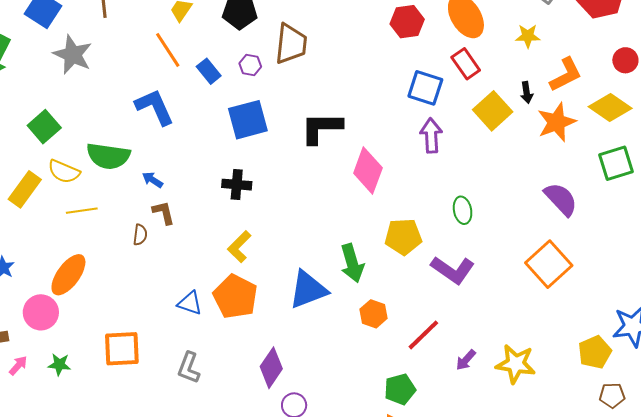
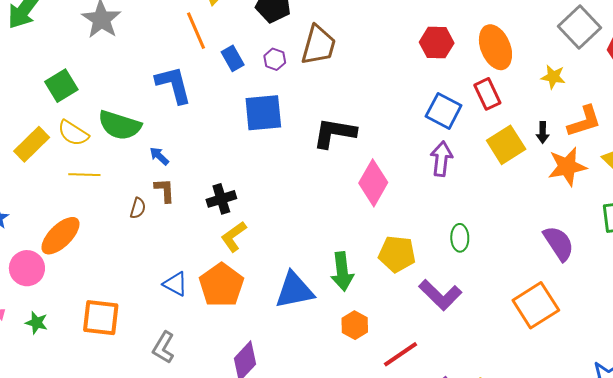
black cross: (237, 185) -> (221, 199), moved, turned -32

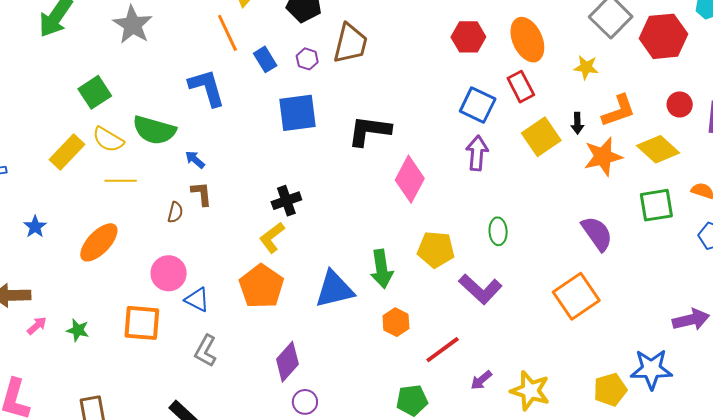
black cross: (221, 199) -> (286, 201), moved
pink circle: (27, 268) -> (169, 273), moved
blue triangle: (175, 284) -> (197, 300), moved

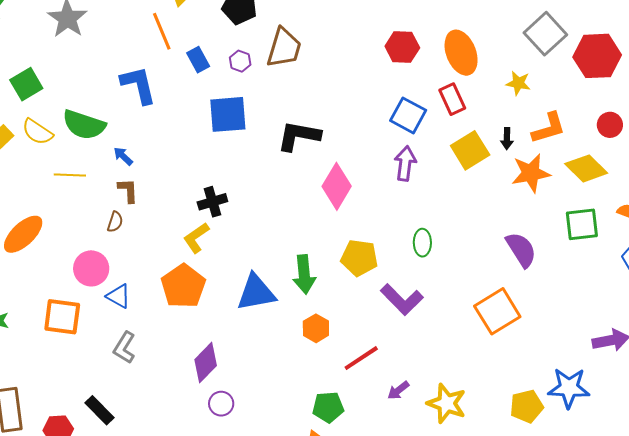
yellow line: (121, 181) -> (70, 175), moved
brown semicircle: (175, 212) -> (115, 222), moved

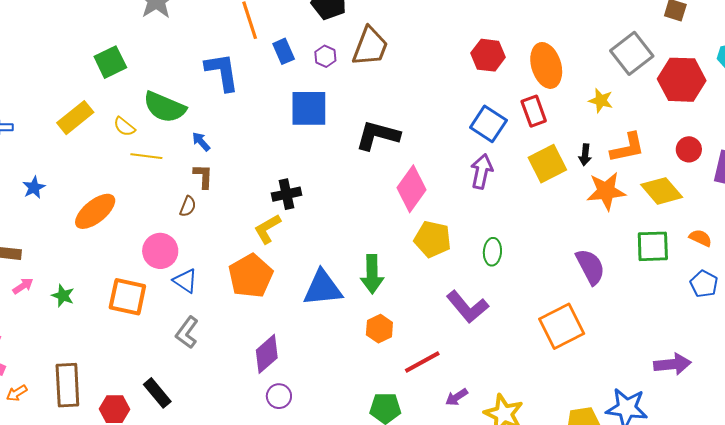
yellow semicircle: (37, 132) -> (124, 127), moved, size x0.7
yellow pentagon: (359, 258) -> (433, 239), moved

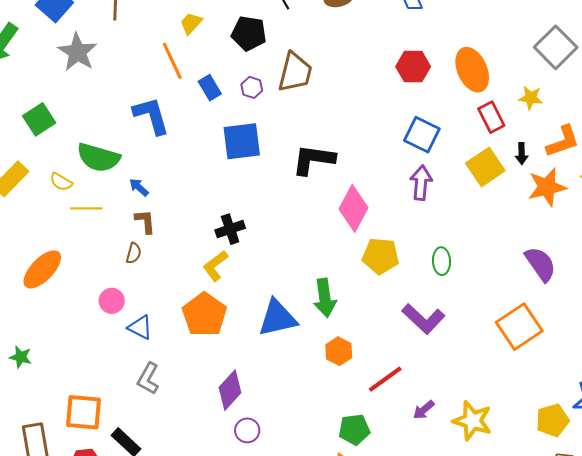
red rectangle: (534, 111) -> (491, 117), moved
pink circle: (160, 251) -> (112, 301), size x0.7
orange square: (127, 297) -> (84, 412), moved

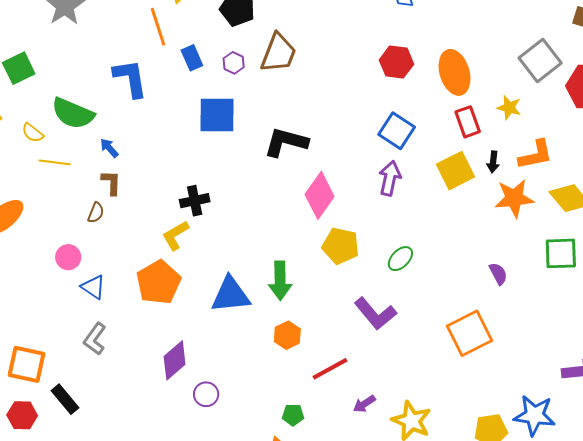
green ellipse: (441, 261) -> (400, 259), turned 40
purple semicircle: (540, 264) -> (498, 274), size x0.6
green pentagon: (354, 429) -> (293, 415), size x0.7
purple circle: (247, 430) -> (206, 394), moved

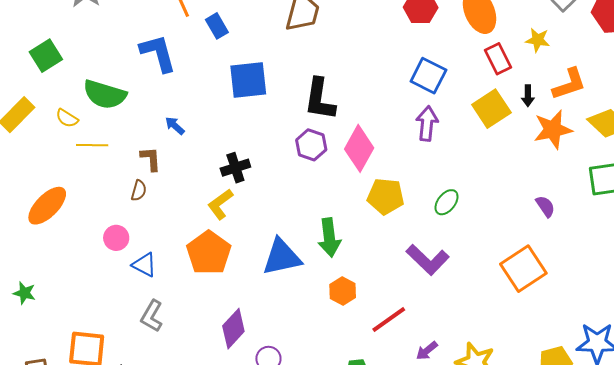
purple hexagon: (234, 63) -> (311, 145), moved, size x1.4
black L-shape: (286, 142) -> (320, 99), turned -90
blue arrow: (109, 148) -> (175, 126), moved

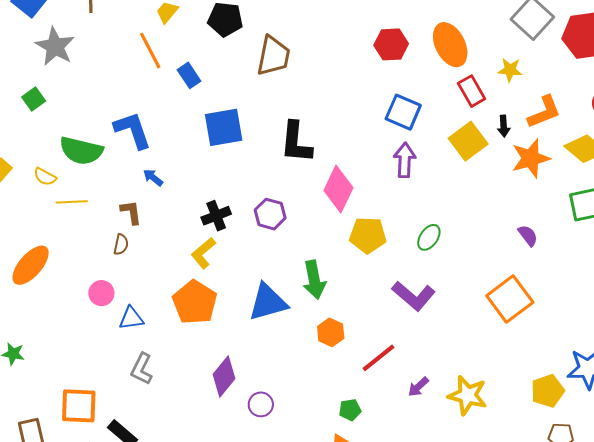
blue L-shape: (158, 53) -> (133, 130), moved
green square: (46, 56) -> (34, 99), moved, size x0.7
purple hexagon: (311, 145) -> (270, 214), moved
blue triangle: (144, 265) -> (131, 318), turned -32

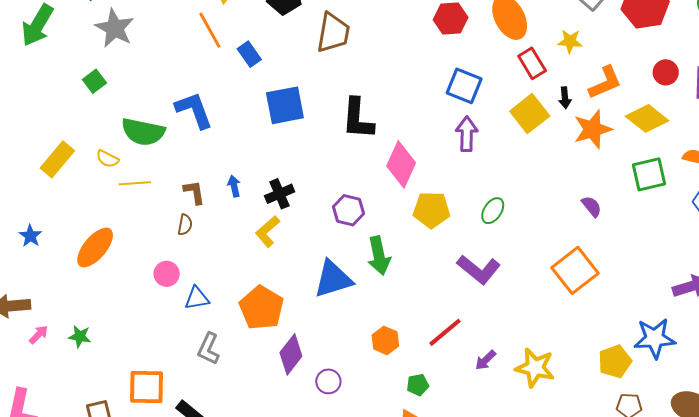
blue arrow: (153, 178) -> (234, 186), moved, turned 40
purple hexagon: (270, 214) -> (348, 210), moved
orange pentagon: (195, 302) -> (261, 308), moved
orange hexagon: (331, 332) -> (385, 340), moved

